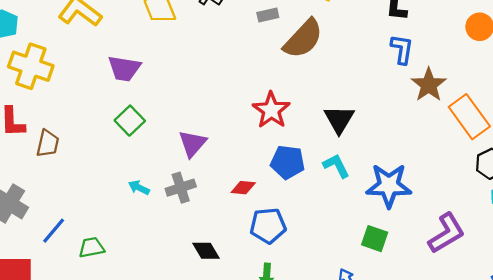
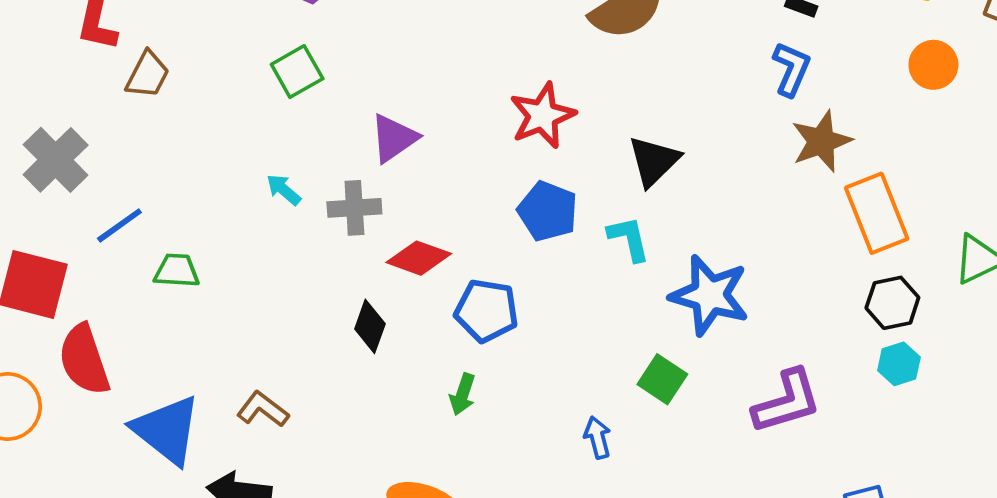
red diamond: (243, 188) -> (419, 258), moved, size x1.4
black diamond: (206, 251) -> (370, 326), turned 36

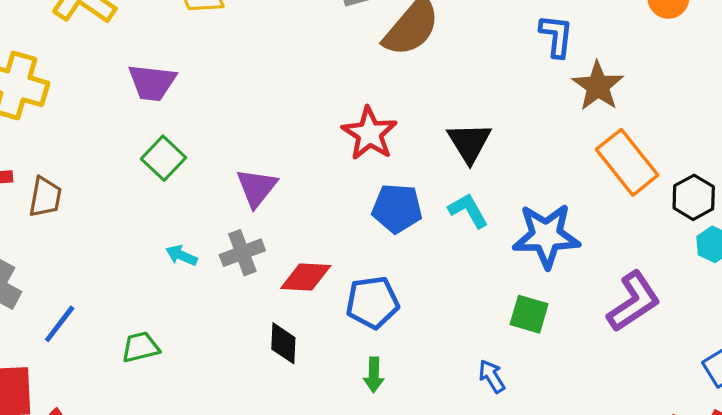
orange rectangle: (877, 213) -> (627, 162), moved
green trapezoid: (177, 271) -> (140, 347), moved

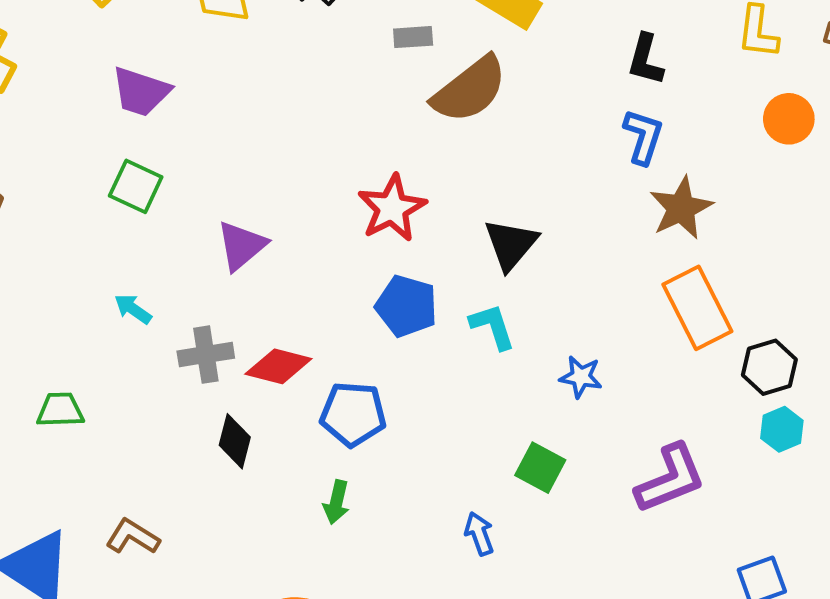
green square: (164, 158) -> (136, 186), turned -30
blue star: (546, 236) -> (581, 377), size x0.5
gray cross: (242, 253) -> (206, 355), moved

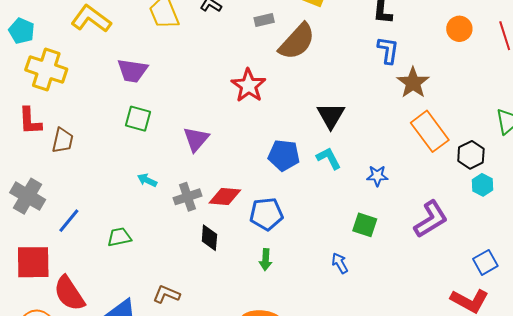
red star: (392, 208) -> (248, 86), moved

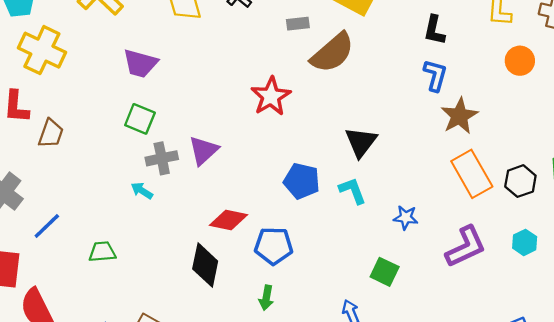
black hexagon: (471, 155) -> (520, 181), moved
gray cross: (187, 197) -> (162, 158), moved
purple L-shape: (431, 219) -> (466, 247), moved
black diamond: (209, 238) -> (205, 265), size x1.4

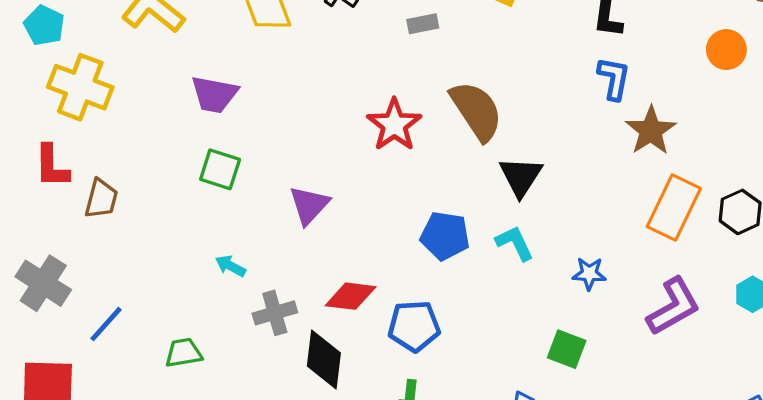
brown semicircle: (332, 53) -> (476, 111), moved, turned -78
gray cross: (162, 158) -> (275, 313), moved
orange rectangle: (472, 174) -> (674, 207), turned 60

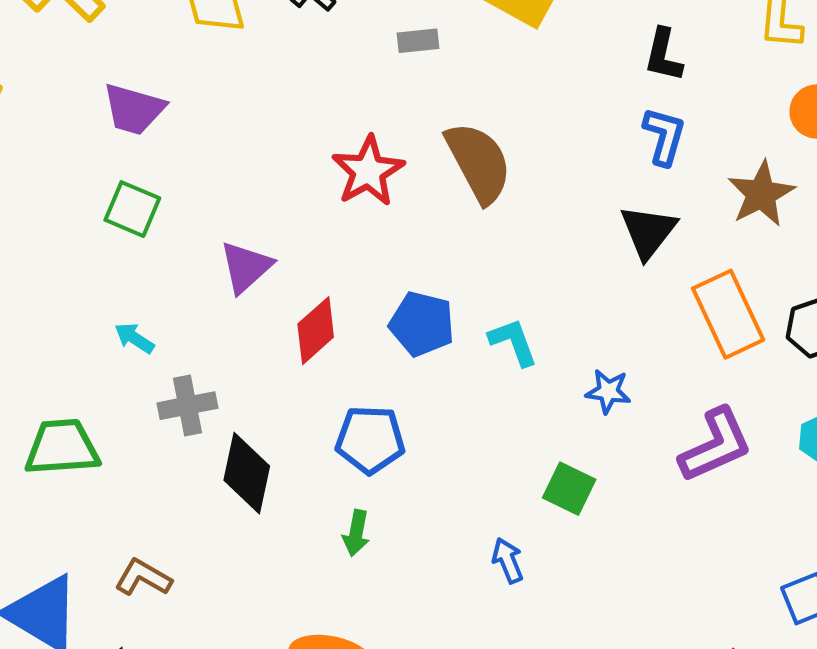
brown star: (651, 131) -> (761, 194), moved
black triangle: (521, 177) -> (648, 232), moved
orange rectangle: (674, 207) -> (728, 314), turned -56
red diamond: (351, 296) -> (316, 331), moved, turned -54
green trapezoid: (184, 353) -> (62, 447), size x1.5

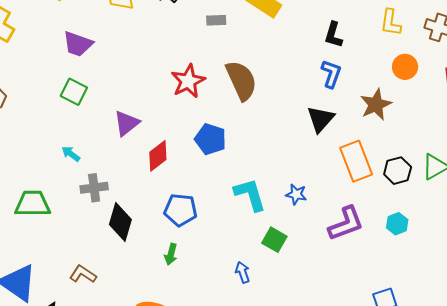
blue pentagon: (422, 324) -> (210, 139), moved
cyan L-shape: (513, 342) -> (250, 195), moved, size x1.4
brown L-shape: (143, 578) -> (83, 274), moved

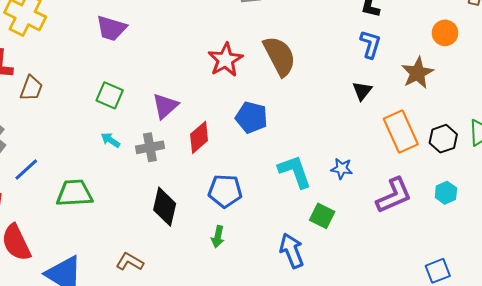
green square: (74, 92) -> (110, 95), moved
black triangle: (320, 119) -> (362, 91), size x0.7
gray cross: (94, 188) -> (150, 147), moved
blue arrow: (243, 272) -> (292, 251), size x1.6

